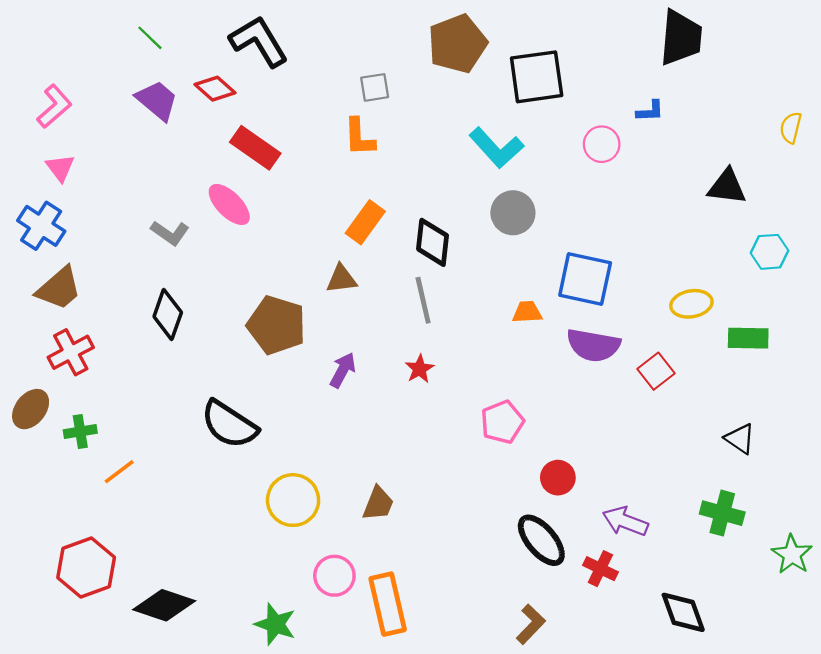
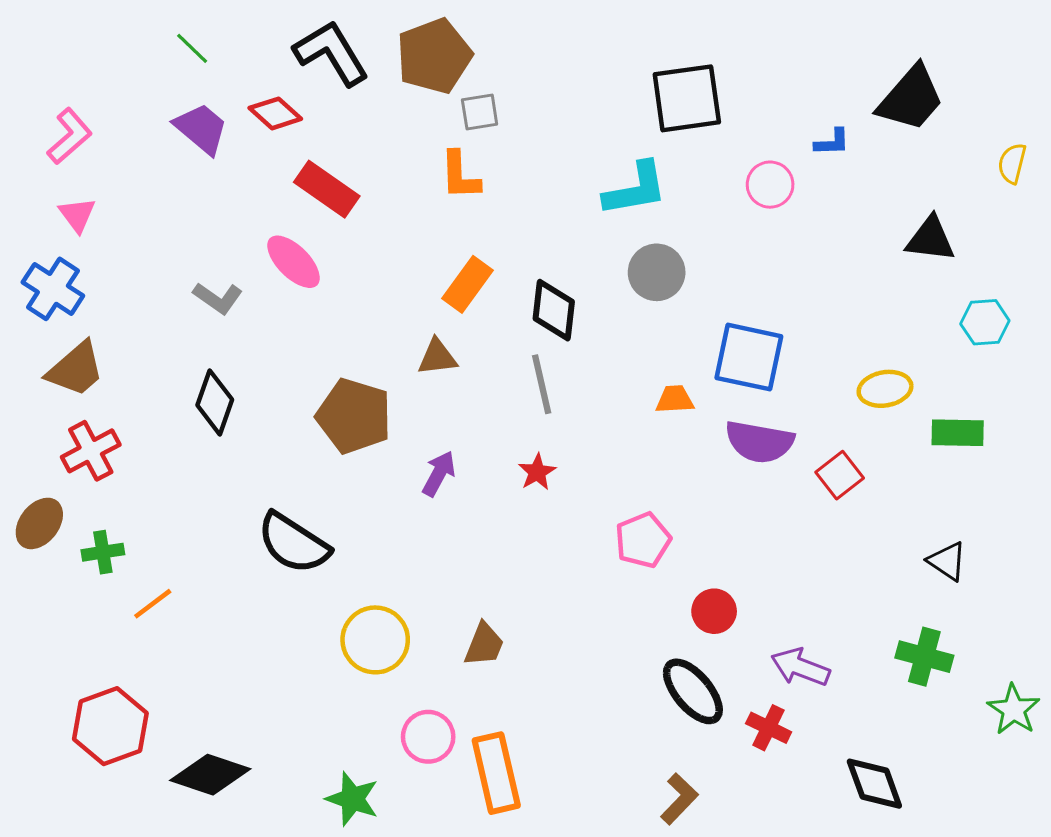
black trapezoid: (681, 38) -> (911, 98), moved, turned 36
brown pentagon: (457, 44) -> (434, 56), moved
cyan L-shape: (496, 148) -> (635, 189), turned -58

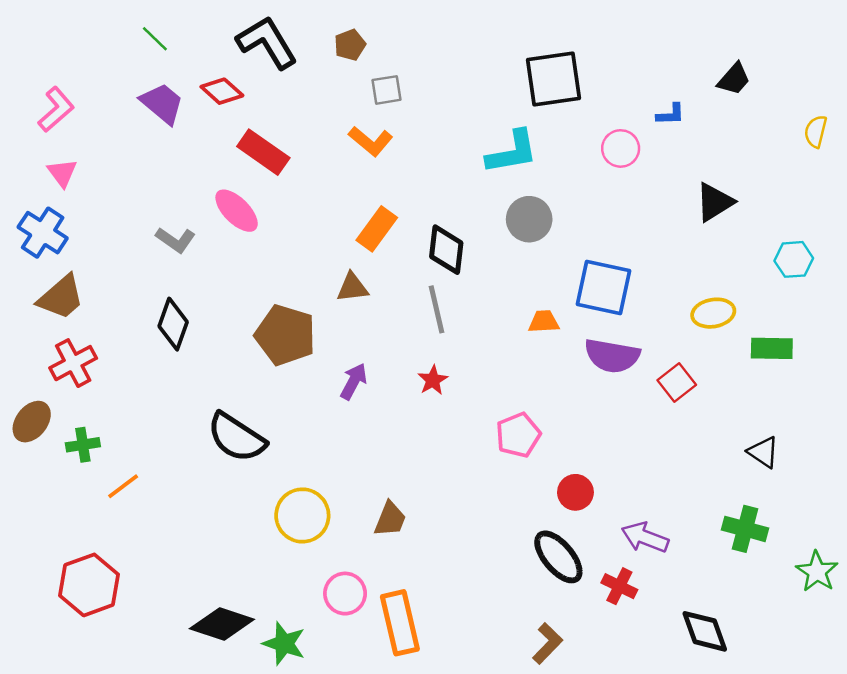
brown pentagon: (434, 56) -> (350, 45), size x0.5
black trapezoid: (911, 98) -> (734, 79), size x0.6
orange L-shape: (460, 175) -> (371, 141), turned -48
black triangle: (930, 239) -> (714, 202), moved, turned -39
black diamond: (210, 775) -> (222, 624), moved

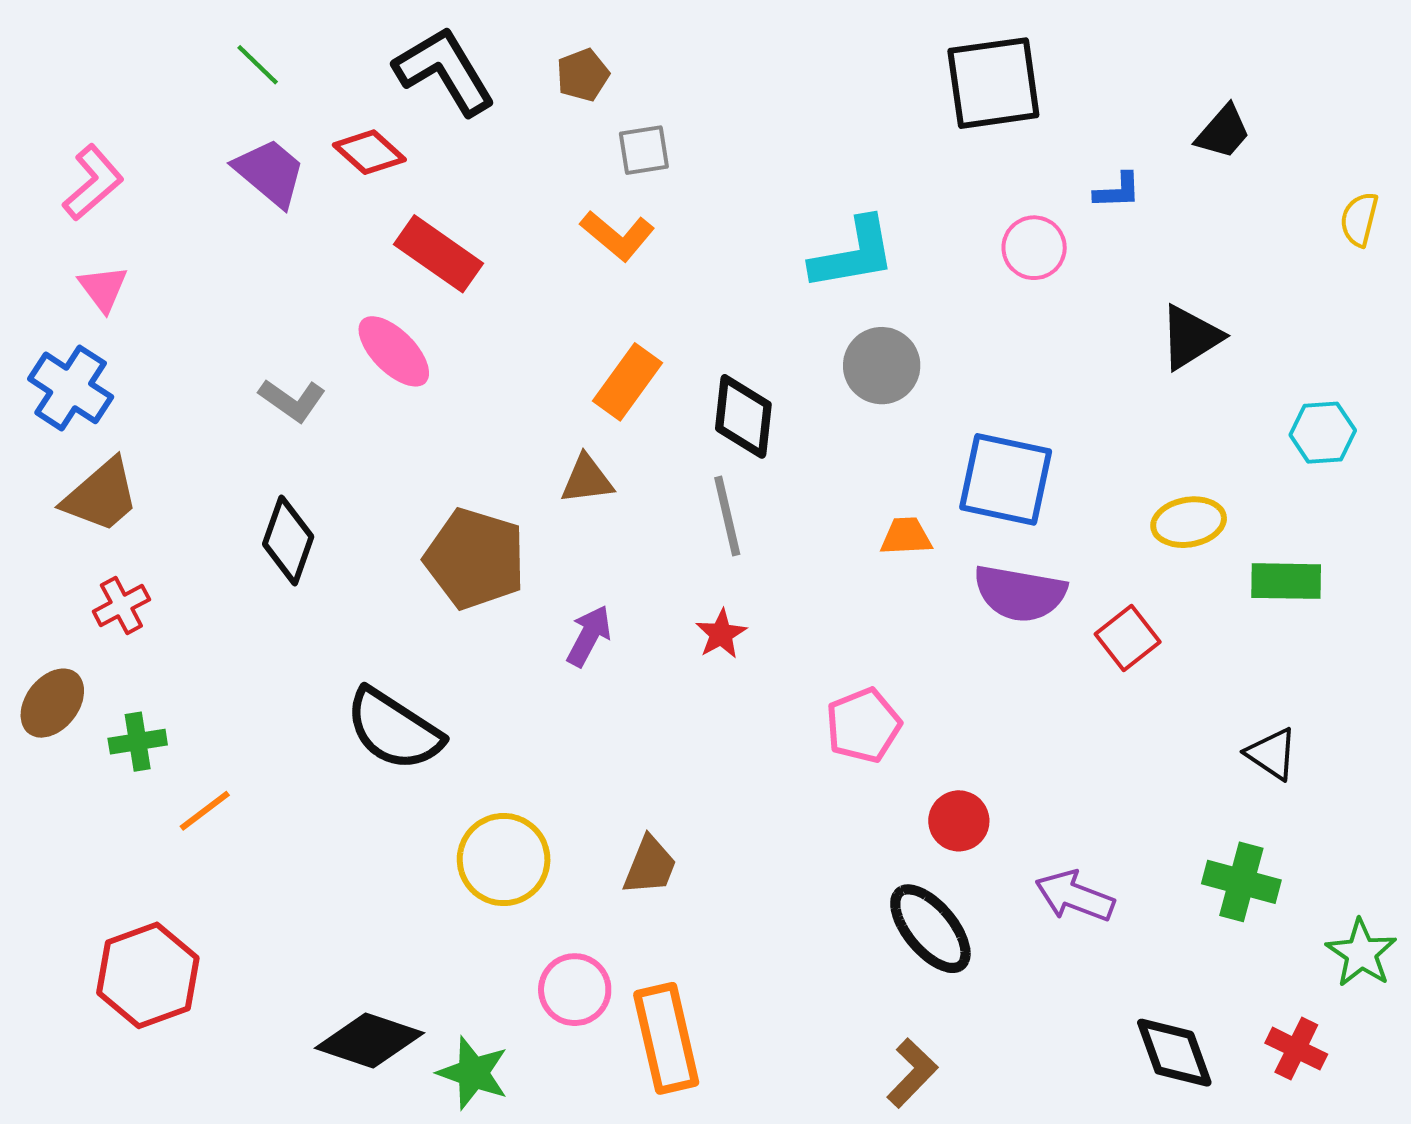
black square: (554, 79) -> (993, 83), moved
red cross: (73, 363) -> (121, 605), size x0.7
red cross: (619, 586) -> (1296, 1049), moved

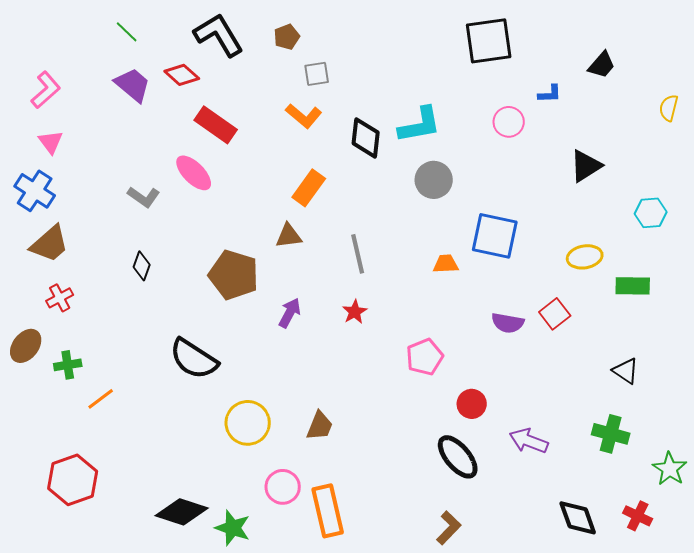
black diamond: (743, 416) -> (366, 138), moved
black diamond: (288, 540) -> (142, 266), size x0.7
purple semicircle: (1020, 593) -> (508, 323), moved, size x0.7

